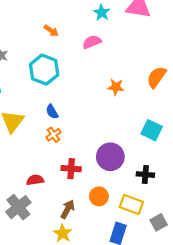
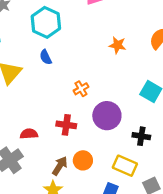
blue semicircle: (52, 112) -> (46, 57), moved
orange cross: (53, 135) -> (81, 89), moved
orange circle: (99, 196) -> (83, 160), moved

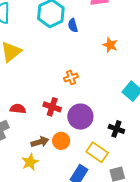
blue semicircle: (46, 57) -> (73, 25), moved
purple circle: (107, 116) -> (80, 117), moved
brown arrow: (60, 166) -> (40, 142), turned 30

